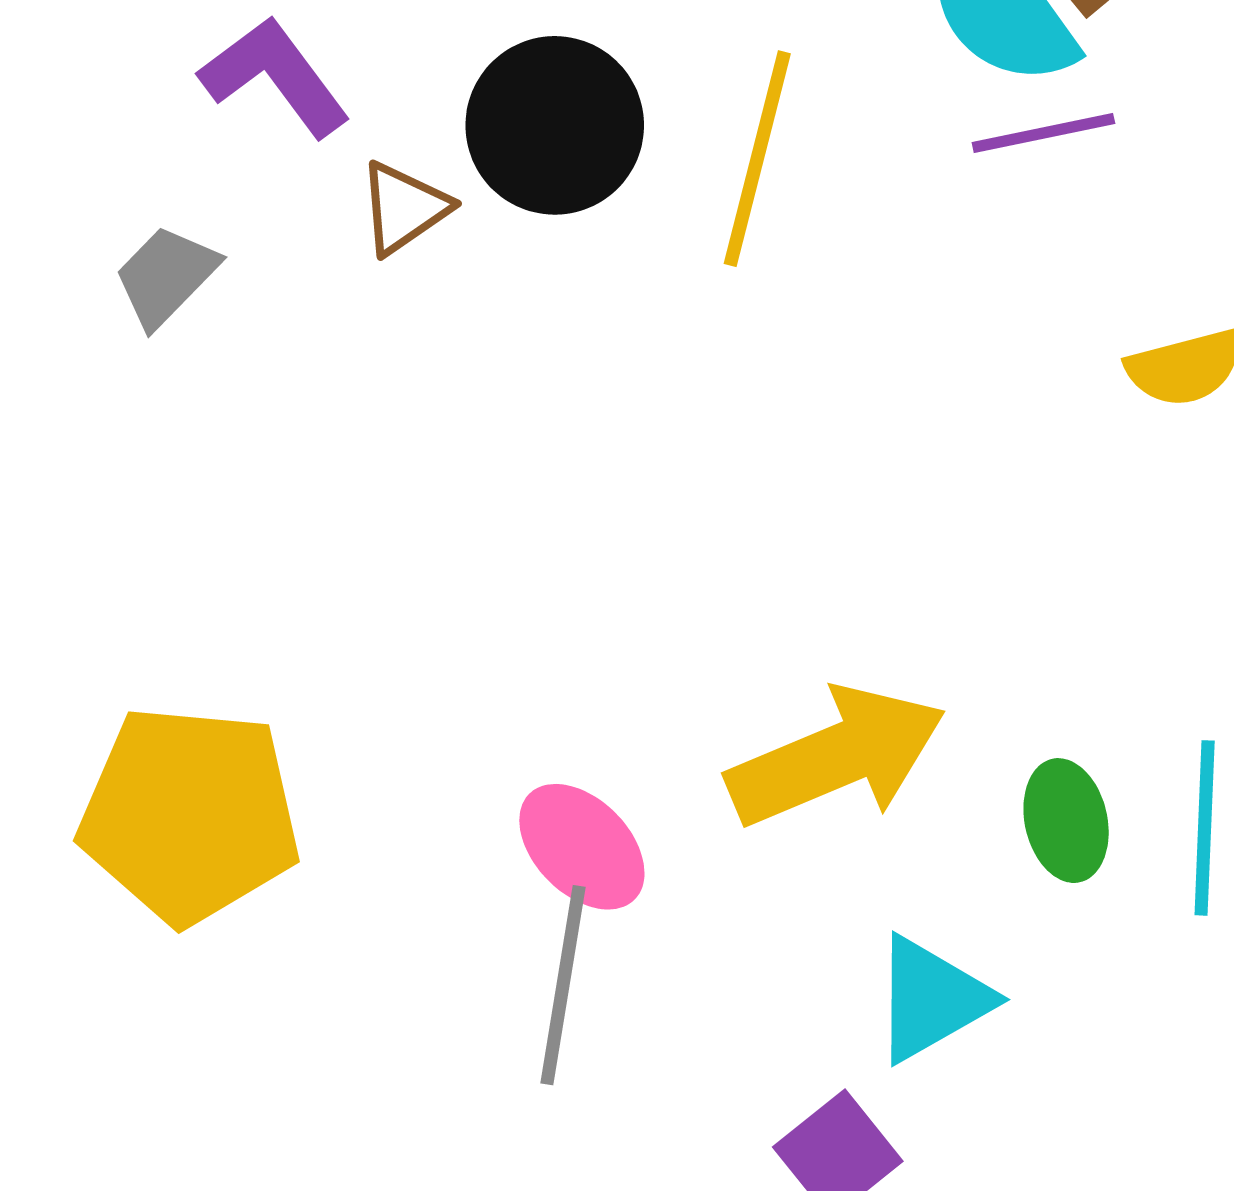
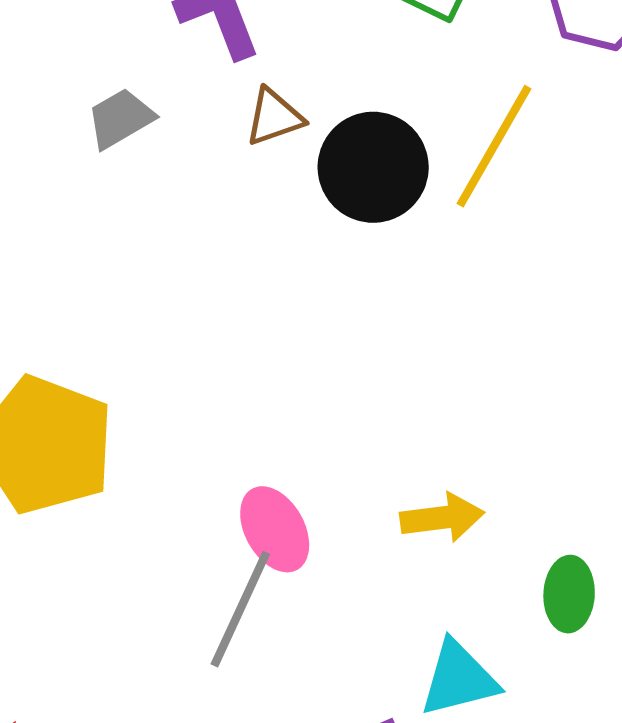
black circle: (555, 125) -> (373, 167), moved
yellow arrow: (836, 757) -> (442, 518), size x0.6

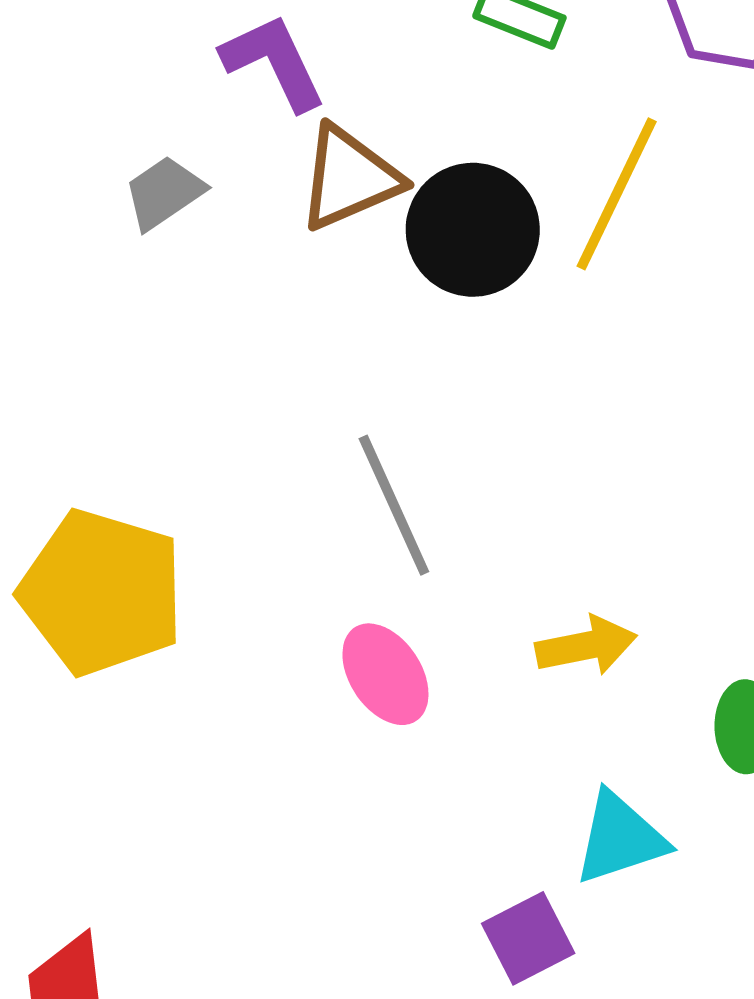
brown triangle: (274, 117) -> (349, 178), size x1.5
gray line: (240, 609) -> (394, 505), moved, turned -45

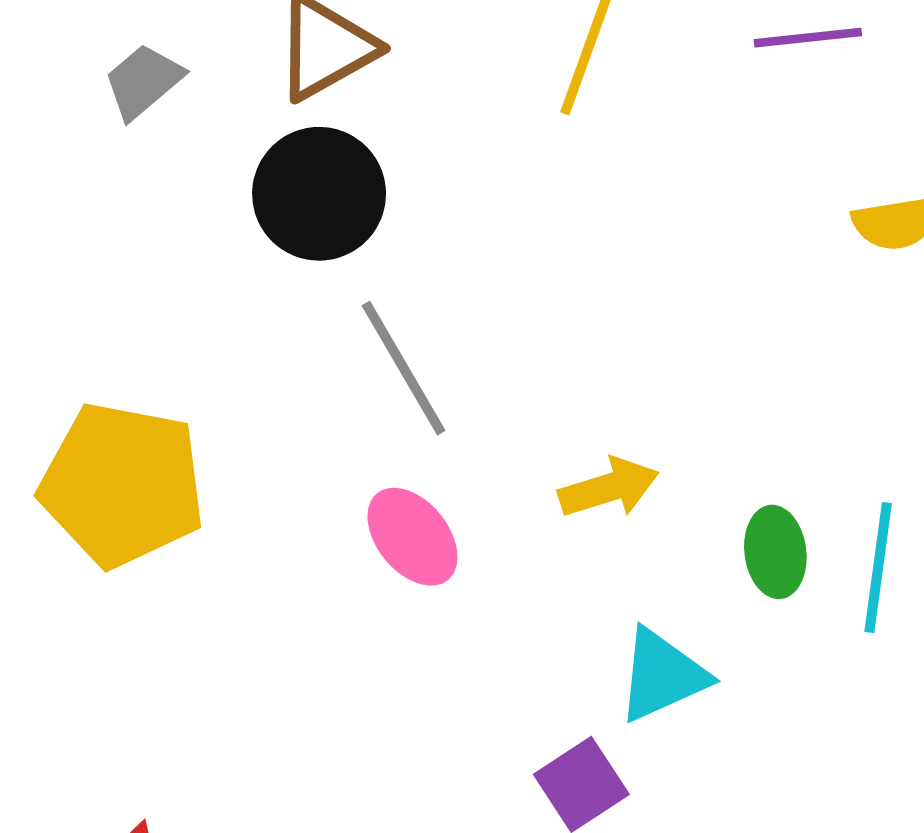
black circle: (473, 230) -> (319, 194), moved

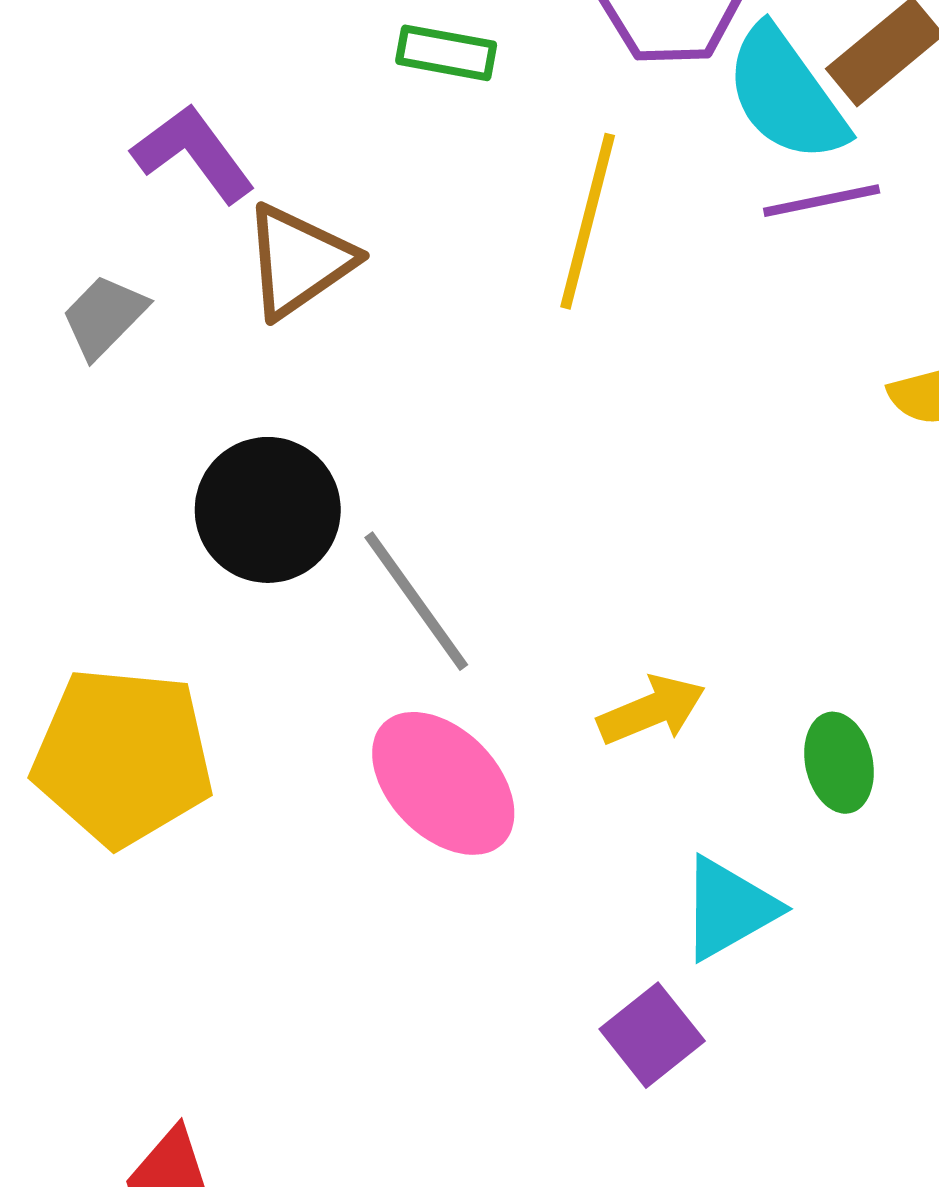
black circle: (319, 194) -> (268, 510), moved
pink ellipse: (412, 537) -> (443, 783), size x1.4

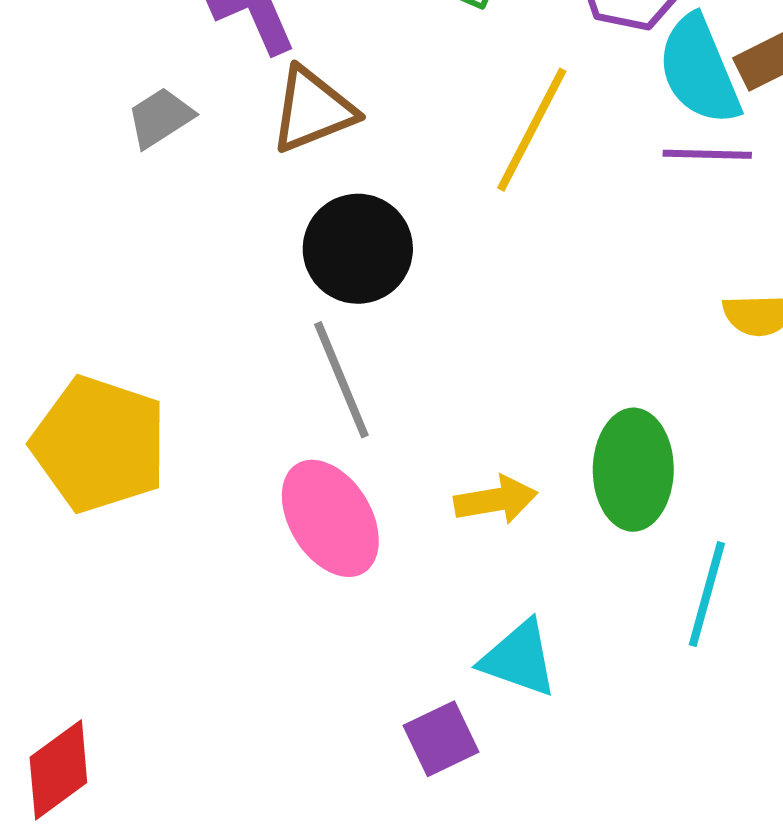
black circle: (268, 510) -> (358, 249), moved
green ellipse: (839, 763) -> (633, 470), moved, size x1.6
cyan triangle: (729, 908) -> (519, 659), turned 36

